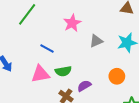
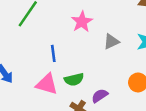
blue line: (47, 49) -> (53, 53), turned 56
pink triangle: (40, 74) -> (47, 84), turned 30

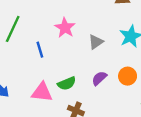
blue line: (53, 53) -> (40, 50), moved
purple semicircle: (100, 96) -> (99, 78), moved

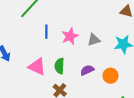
pink star: (65, 28) -> (70, 36), moved
green semicircle: (67, 83) -> (59, 66), turned 98

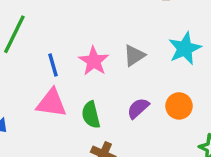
pink triangle: (37, 67) -> (51, 103), moved

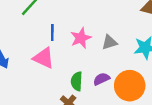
orange circle: (179, 106) -> (130, 86), size x1.6
green semicircle: (91, 115) -> (77, 81), moved

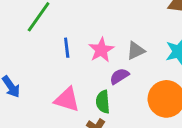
pink triangle: (44, 58) -> (67, 100), moved
purple semicircle: (101, 79) -> (119, 76), moved

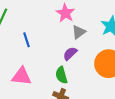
pink star: (101, 50) -> (65, 13), moved
pink triangle: (67, 100) -> (22, 76), moved

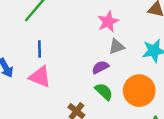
blue line: (26, 40) -> (40, 49), moved
green semicircle: (61, 75) -> (104, 92), moved, turned 133

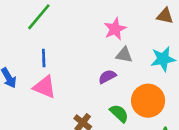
gray triangle: (117, 46) -> (124, 55), turned 30
green semicircle: (104, 92) -> (119, 113), moved

